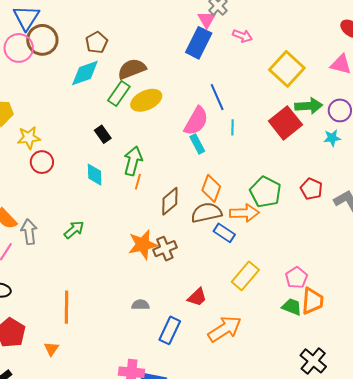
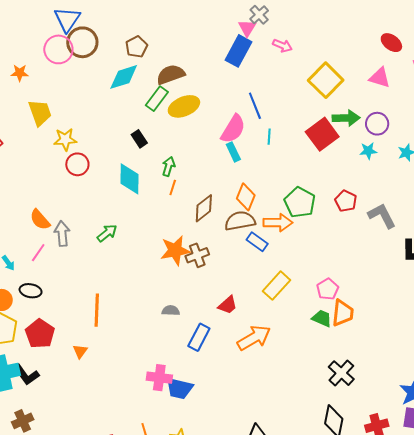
green arrow: (133, 161) -> (168, 167), size x0.7
cyan diamond: (95, 175) -> (130, 179), size x1.4

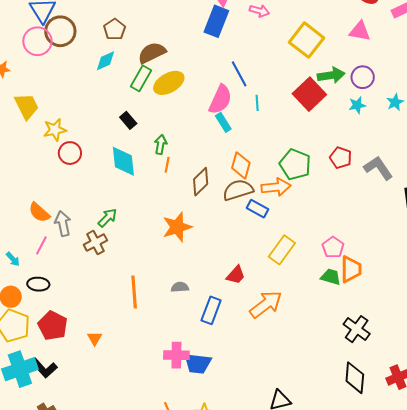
cyan diamond: (124, 77) -> (105, 61), size x0.7
brown cross: (197, 255) -> (95, 243), moved
orange line: (97, 310) -> (134, 292), moved

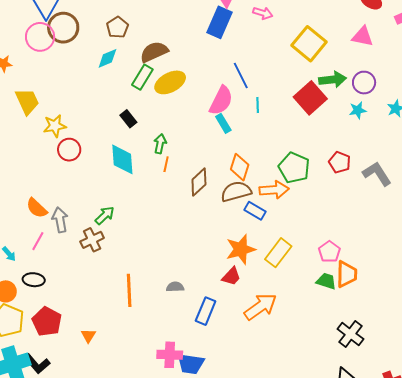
orange star: (177, 227) -> (241, 249), moved

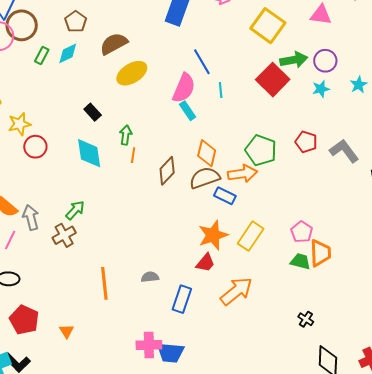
green rectangle: (142, 77) -> (42, 56), moved, size x0.7
black cross: (350, 334) -> (306, 319), moved, size x0.6

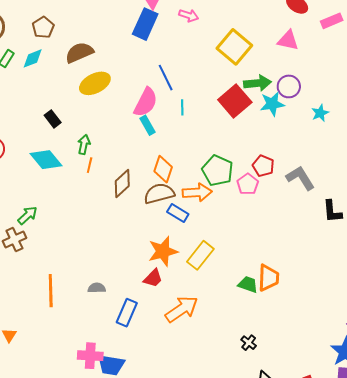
cyan star: (321, 89) -> (272, 104), moved, size x1.4
cyan diamond: (89, 153) -> (46, 160), turned -36
pink pentagon: (302, 232) -> (248, 184), moved

